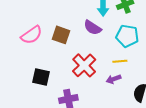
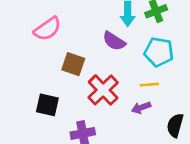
pink semicircle: (32, 35) -> (47, 29), moved
brown square: (61, 35) -> (73, 64), moved

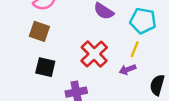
brown square: (73, 64) -> (39, 31), moved
yellow line: (149, 85) -> (135, 49), turned -63

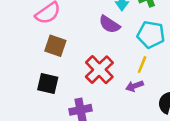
brown square: (39, 31) -> (55, 46), moved

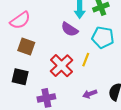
yellow line: (142, 65) -> (86, 60), moved
purple arrow: (135, 86) -> (90, 94), moved

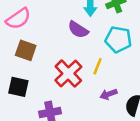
purple arrow: (90, 94) -> (109, 94), moved

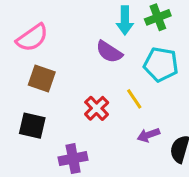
yellow line: (98, 66) -> (134, 99), turned -56
red cross: (68, 74) -> (97, 108), size x0.7

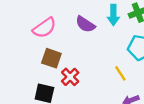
purple semicircle: (109, 52) -> (85, 24), moved
red cross: (97, 108) -> (70, 77), moved

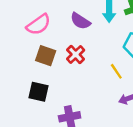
red cross: (70, 77) -> (76, 55), moved

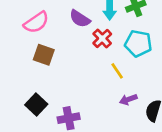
red cross: (76, 55) -> (102, 39), moved
black square: (38, 92) -> (36, 104), moved, turned 30

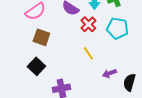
yellow line: (117, 71) -> (88, 53), moved
black square: (36, 104) -> (36, 66), moved

